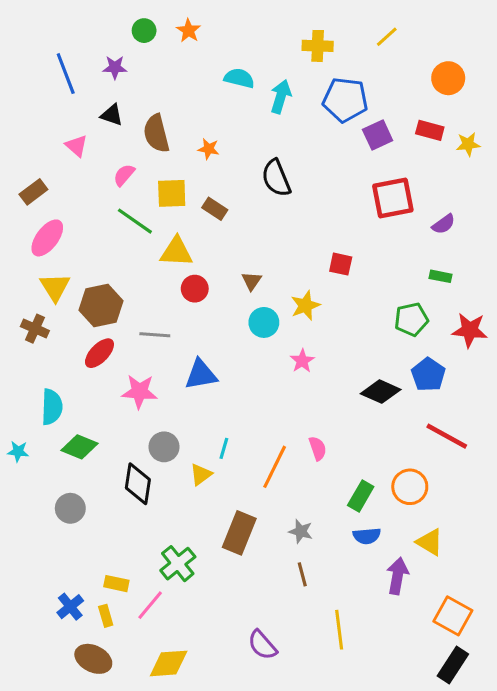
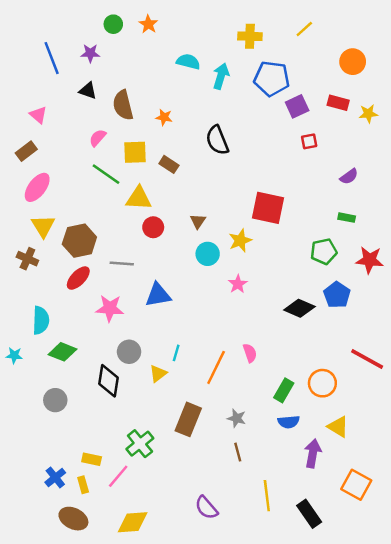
pink triangle: (76, 146) -> (38, 115), moved
red square: (393, 198) -> (309, 141), moved, size x0.5
red square: (341, 264) -> (268, 208), size x1.8
red line: (447, 436) -> (367, 359), moved
black rectangle: (453, 665) -> (309, 514), moved, turned -68

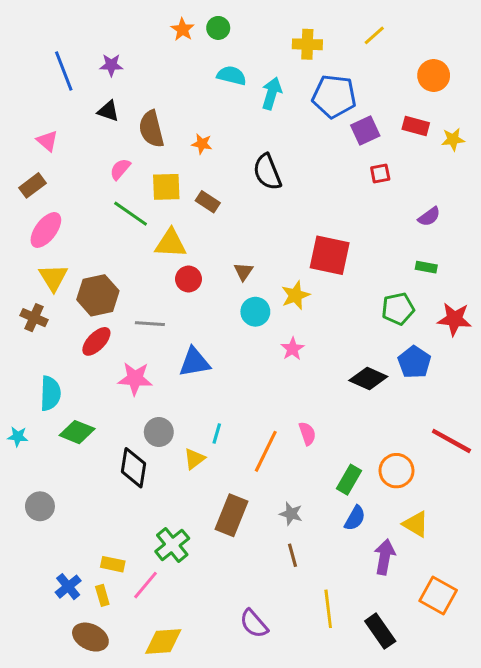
green circle: (113, 24) -> (218, 28), moved
gray circle: (55, 400) -> (40, 506), moved
blue semicircle: (289, 422) -> (355, 518), turned -55

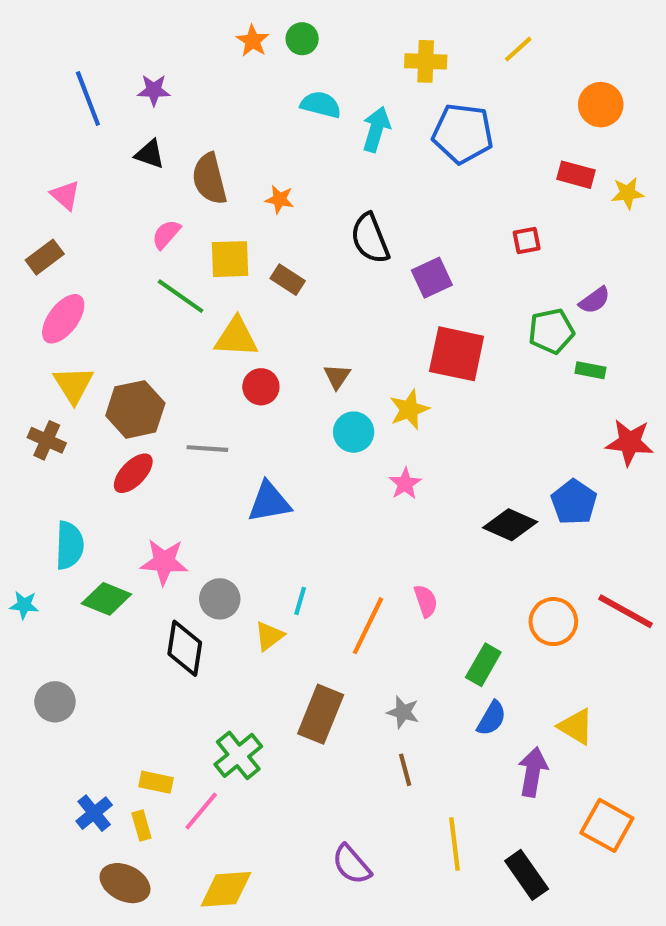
purple square: (365, 130) -> (432, 278), moved
green pentagon: (398, 309) -> (551, 331), moved
pink star: (135, 379) -> (164, 562), moved
orange circle: (396, 471) -> (553, 622), moved

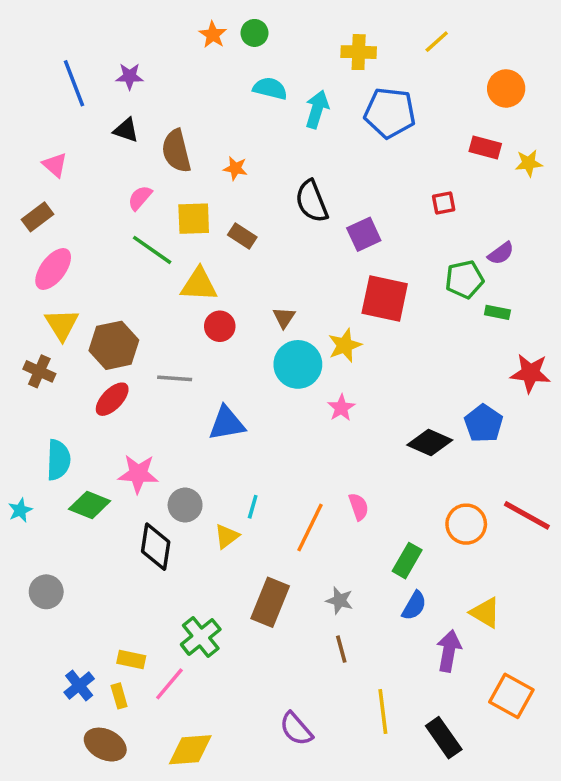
cyan circle: (354, 432) -> (298, 364), size x1.4
cyan star: (24, 605) -> (20, 510), turned -30

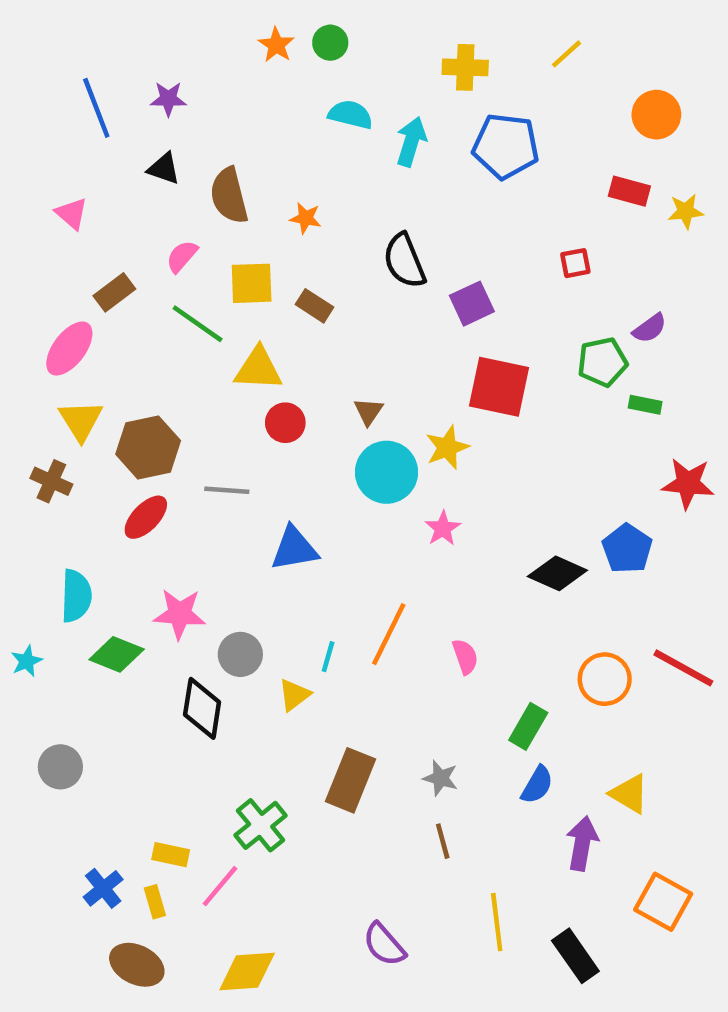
brown rectangle: (38, 217) -> (114, 292), moved
orange line: (310, 528) -> (389, 634), moved

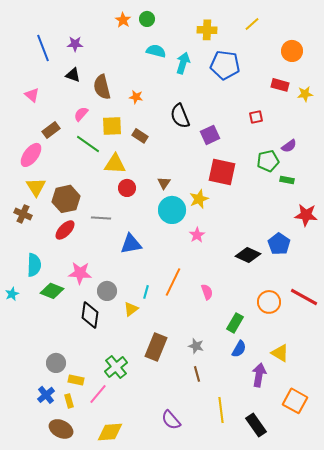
gray circle: (60, 767) -> (56, 363), moved

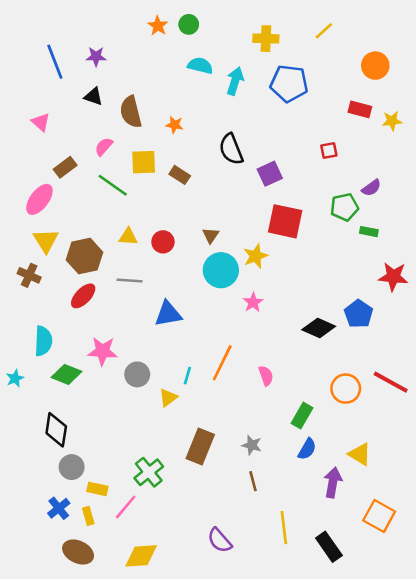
yellow triangle: (115, 164) -> (128, 237), moved, size x0.7
black diamond: (90, 315) -> (56, 430), moved

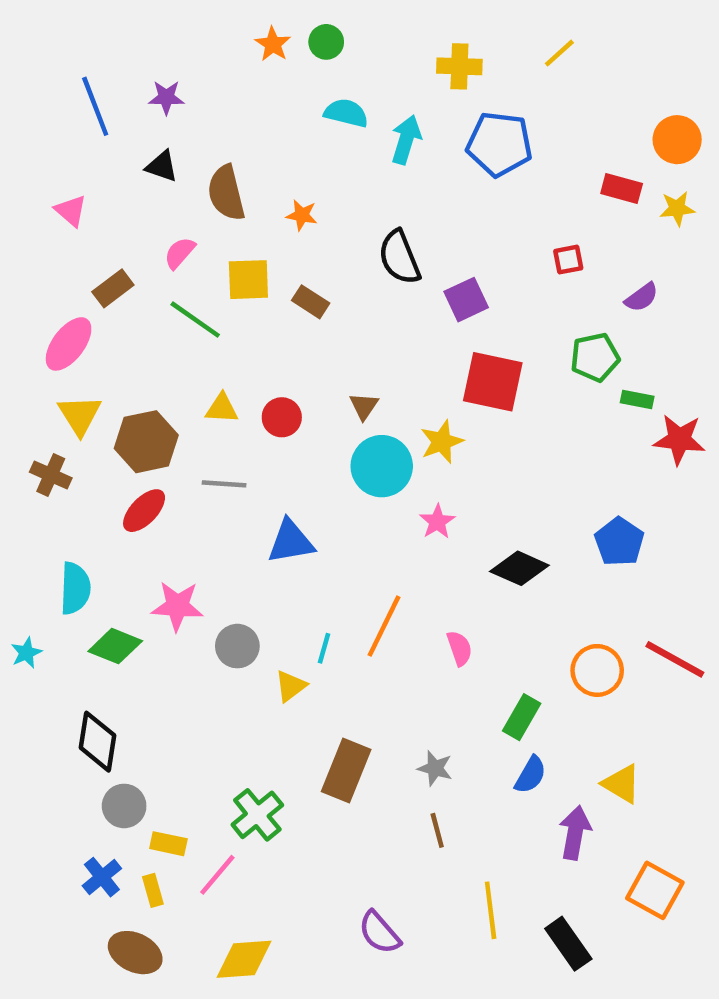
orange circle: (375, 66) -> (677, 140), moved
purple semicircle: (371, 188) -> (642, 297), moved
red star: (393, 277) -> (679, 439), moved
black diamond: (319, 328) -> (519, 568), moved

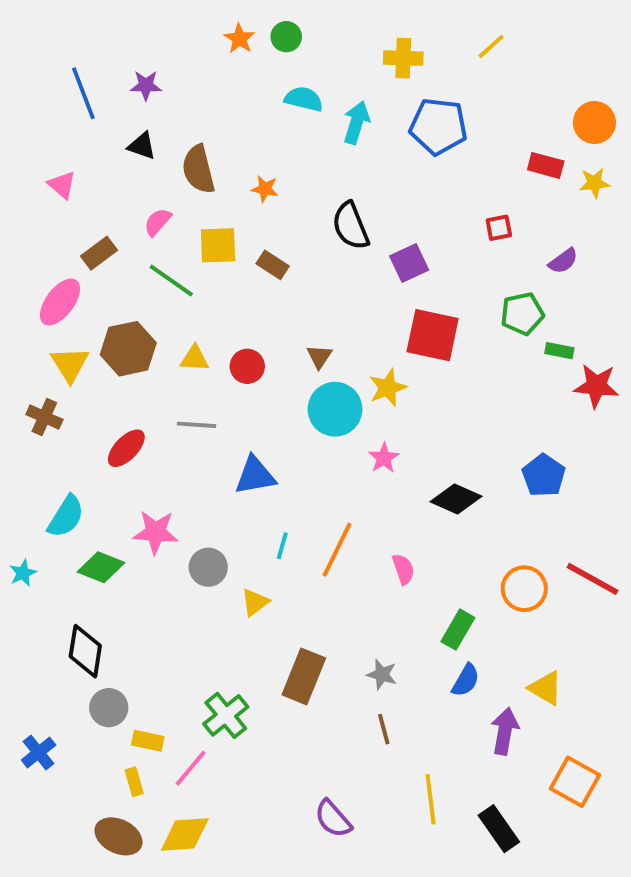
brown hexagon: (146, 442) -> (128, 349), moved
cyan semicircle: (75, 588) -> (66, 516), turned 30
cyan line: (324, 648) -> (282, 546), moved
blue cross: (102, 877) -> (39, 752), moved
yellow diamond: (244, 959) -> (185, 834), moved

